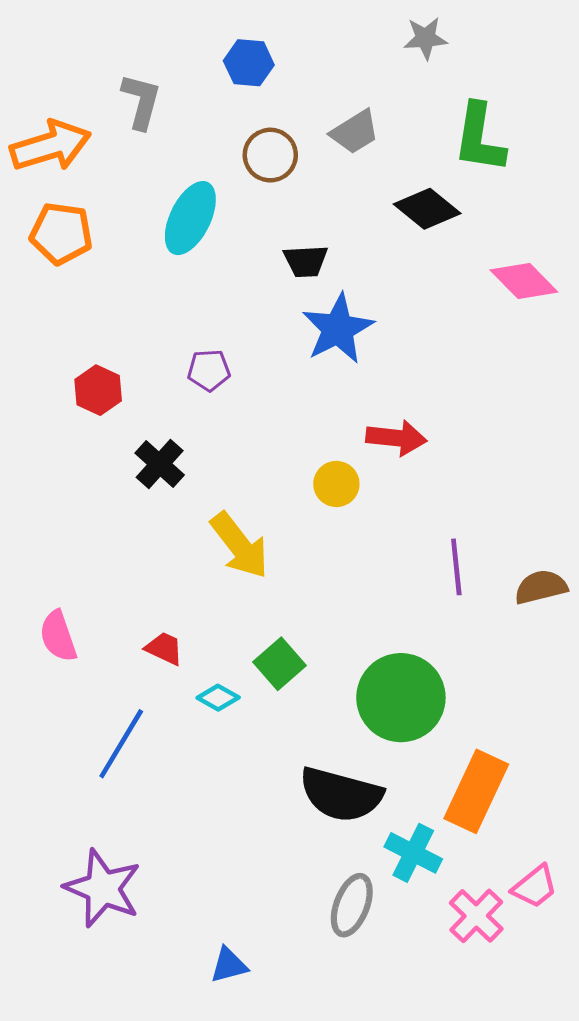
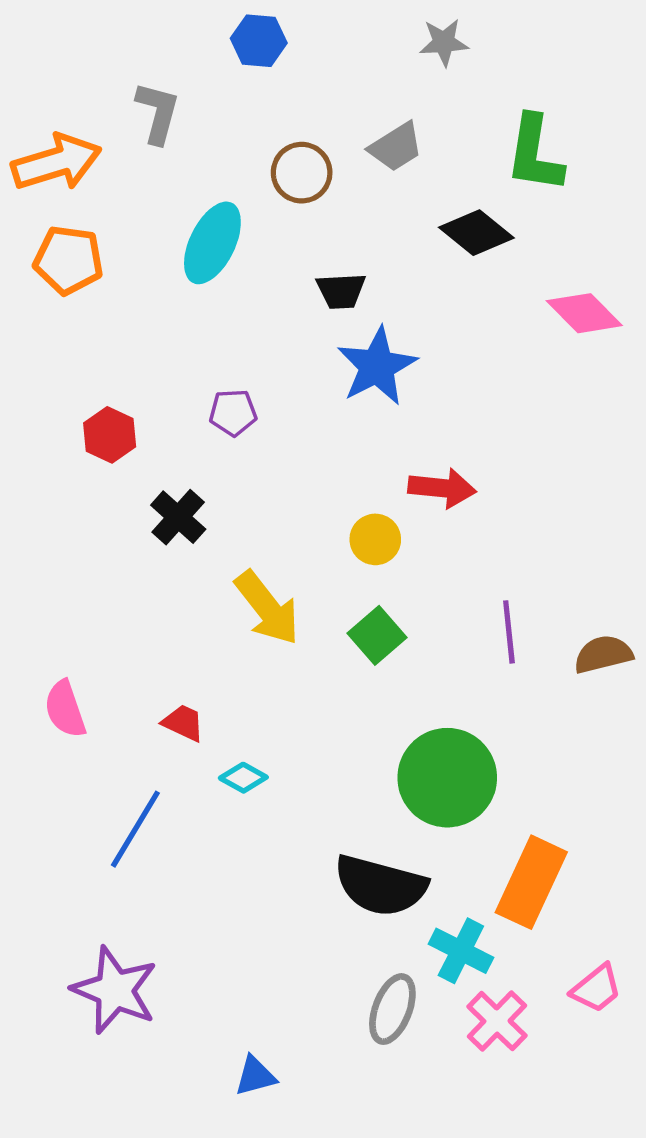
gray star: (426, 38) -> (444, 42), moved
blue hexagon: (249, 63) -> (259, 41), moved
green square: (280, 664) -> (377, 635), moved
pink cross: (476, 916) -> (497, 1021), moved

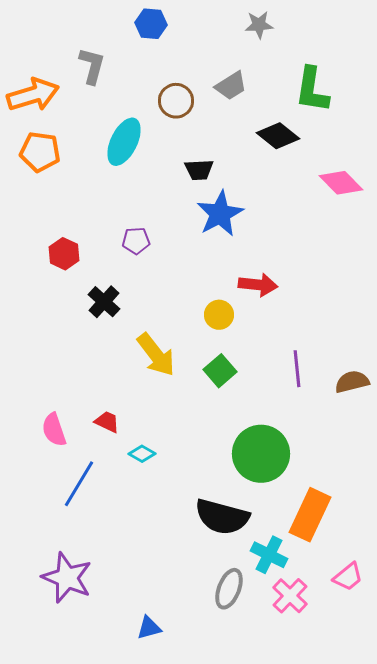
pink semicircle: (65, 709) -> (54, 430), moved

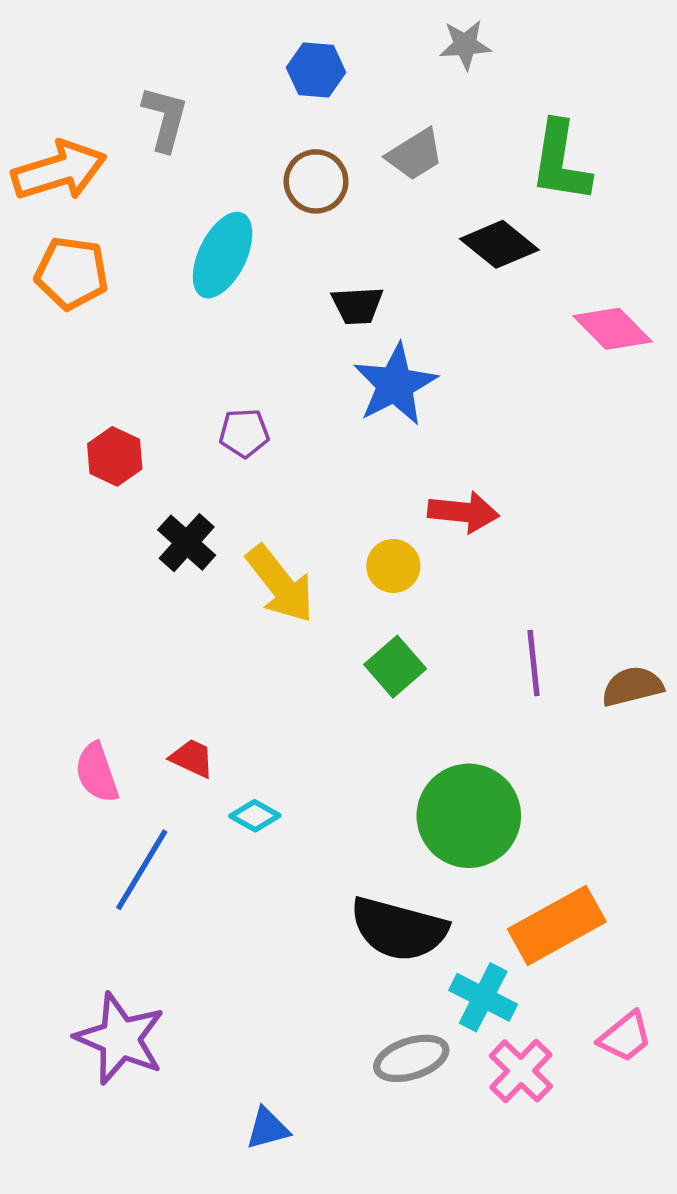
blue hexagon: (151, 24) -> (316, 70), moved
yellow arrow: (156, 355) -> (280, 584), moved
orange rectangle: (310, 515) -> (557, 925), turned 36
gray ellipse: (229, 589) -> (411, 1058), turned 51

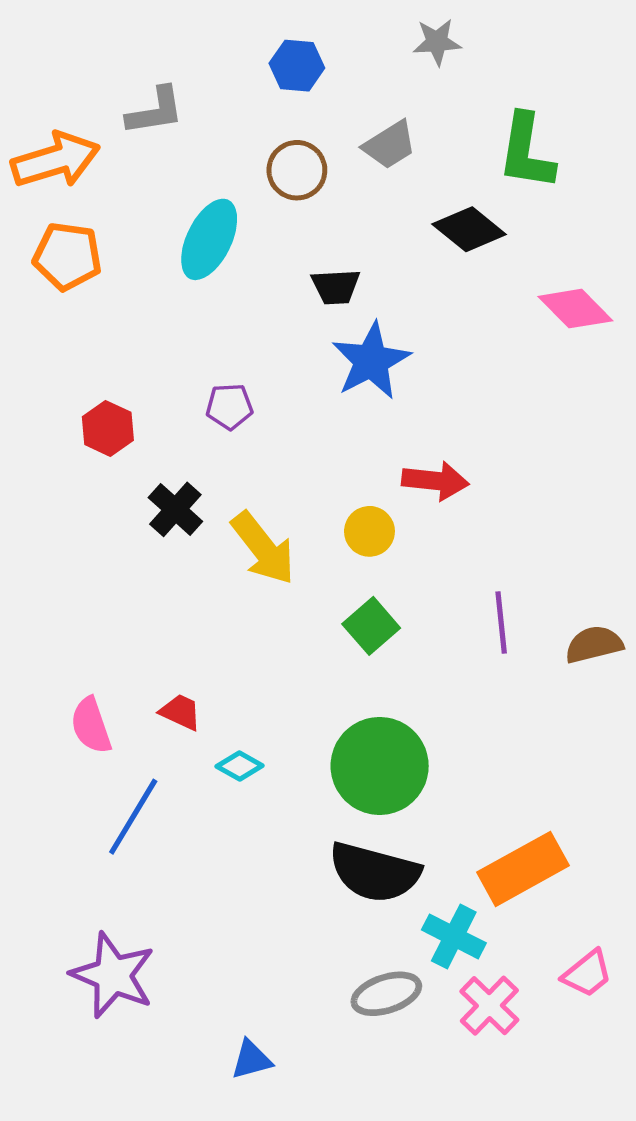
gray L-shape: (165, 119) -> (155, 111), turned 66
green circle: (469, 816) -> (380, 766), moved

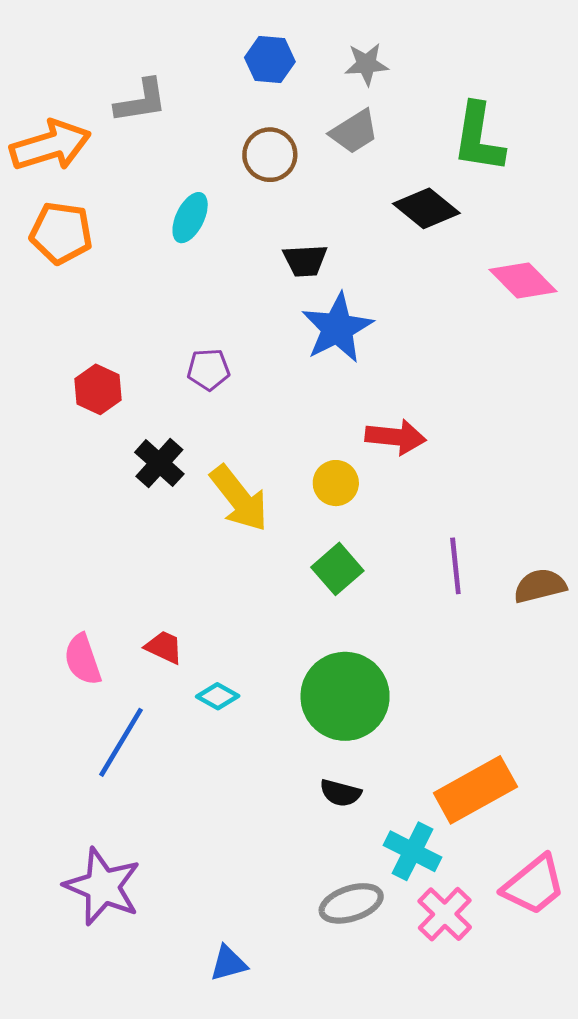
gray star: (437, 42) -> (366, 64), moved
cyan ellipse: (209, 239) -> (190, 218), size x0.7
black semicircle: (375, 872) -> (340, 793), size x0.5
pink trapezoid: (587, 974) -> (534, 885), size x1.4

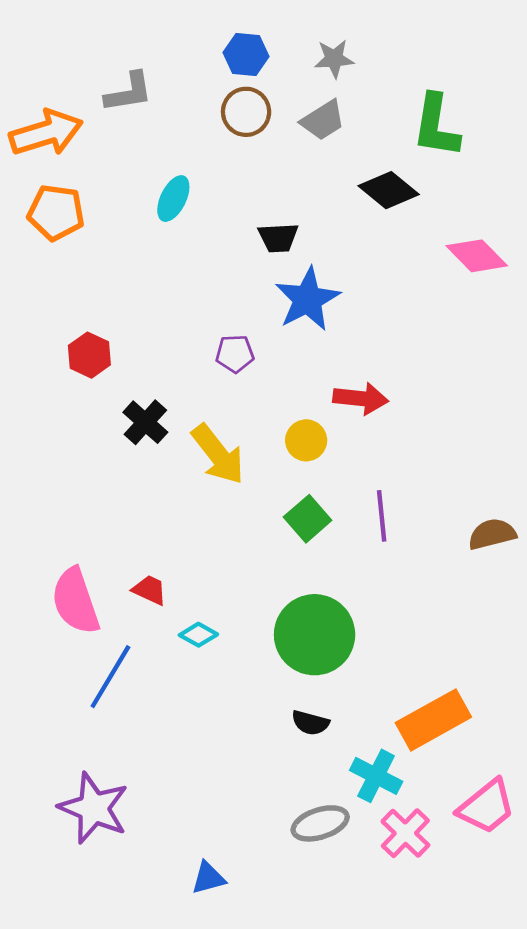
brown circle: (270, 155) -> (246, 112), moved
purple pentagon: (208, 369) -> (235, 354), moved
purple line: (455, 566) -> (382, 516), moved
pink semicircle: (83, 659) -> (75, 601), size x1.4

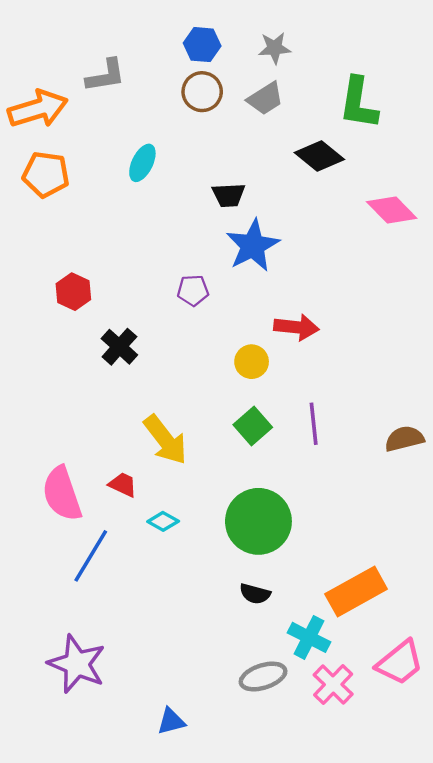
yellow arrow: (218, 454) -> (165, 440), moved

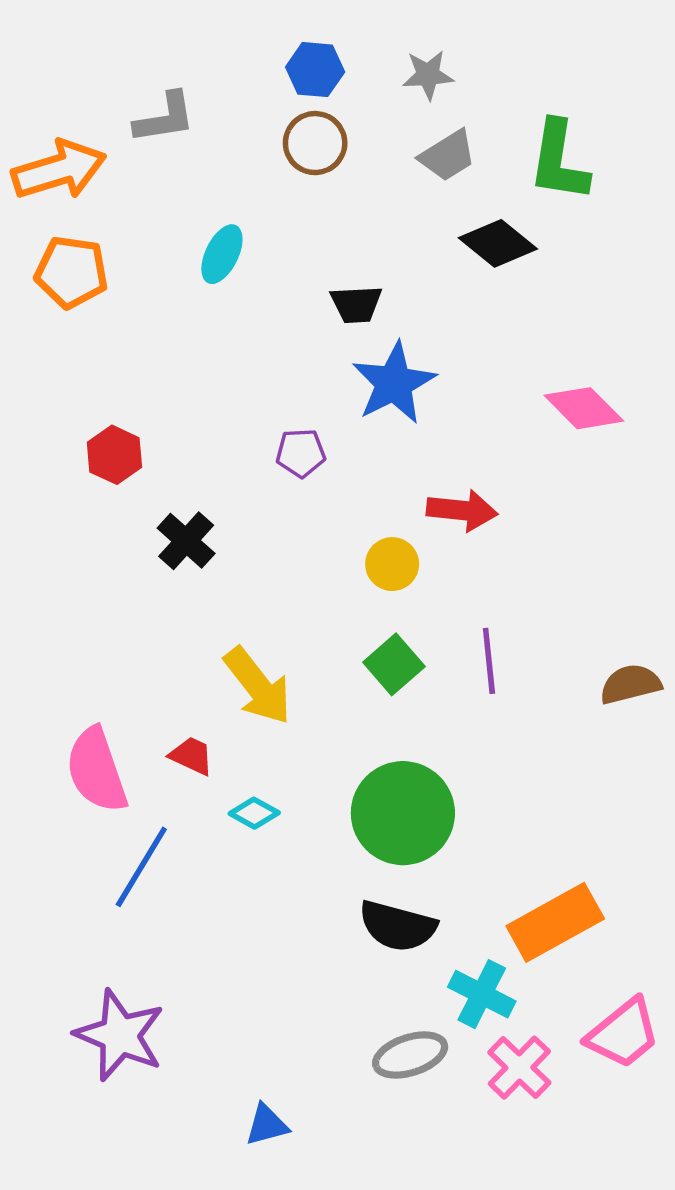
gray trapezoid: (265, 99) -> (448, 156), moved
pink diamond: (392, 210) -> (584, 408), moved
black semicircle: (255, 594) -> (398, 926), size x1.6

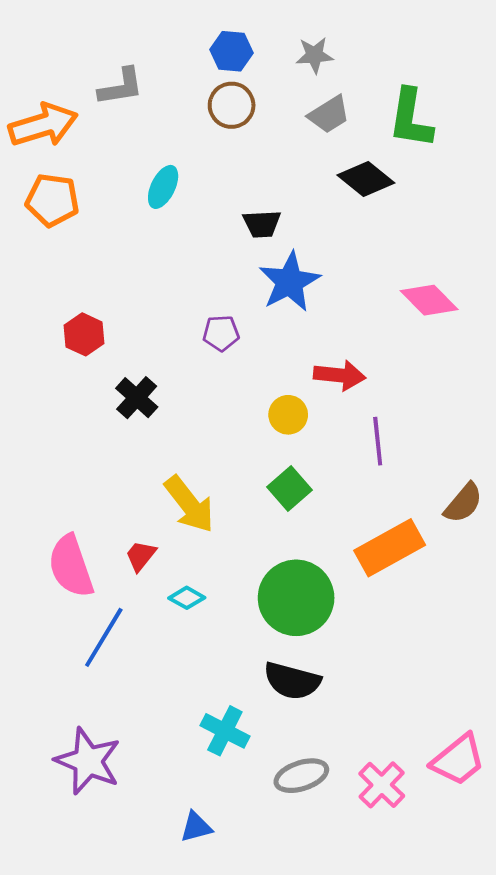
purple line: (489, 661) -> (378, 441), moved
brown semicircle: (630, 684) -> (463, 503), turned 144
red trapezoid: (191, 756) -> (141, 556), turned -76
orange rectangle: (555, 922) -> (390, 548), moved
cyan cross: (482, 994) -> (225, 731), moved

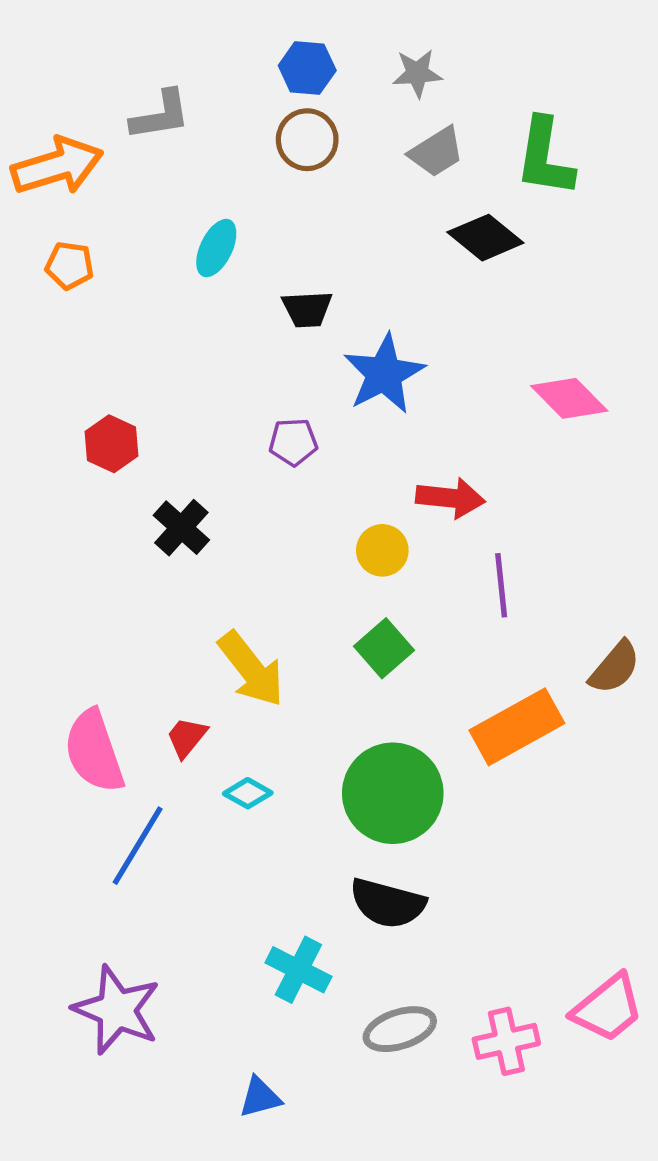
orange pentagon: (52, 200) -> (70, 266), size x0.7
black trapezoid: (262, 224) -> (307, 309), moved
pink cross: (382, 785) -> (506, 1041), turned 33

